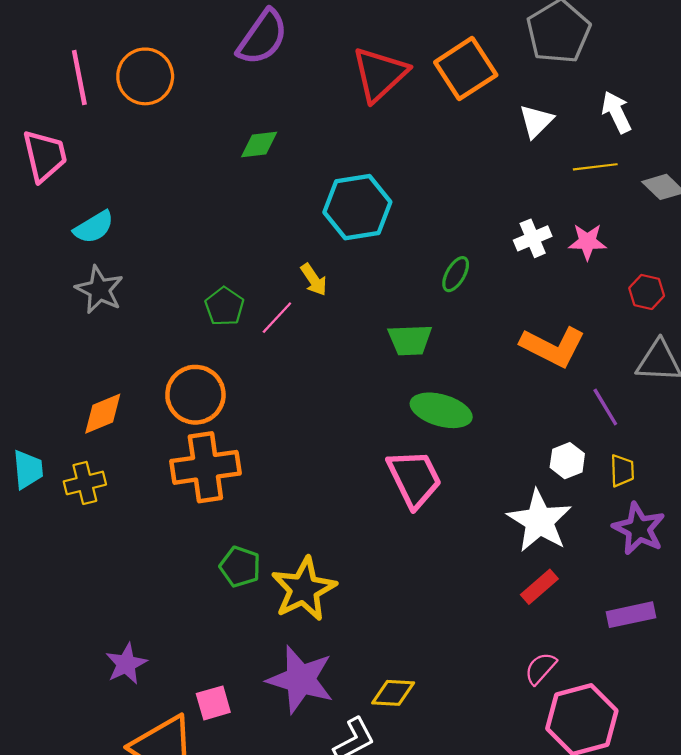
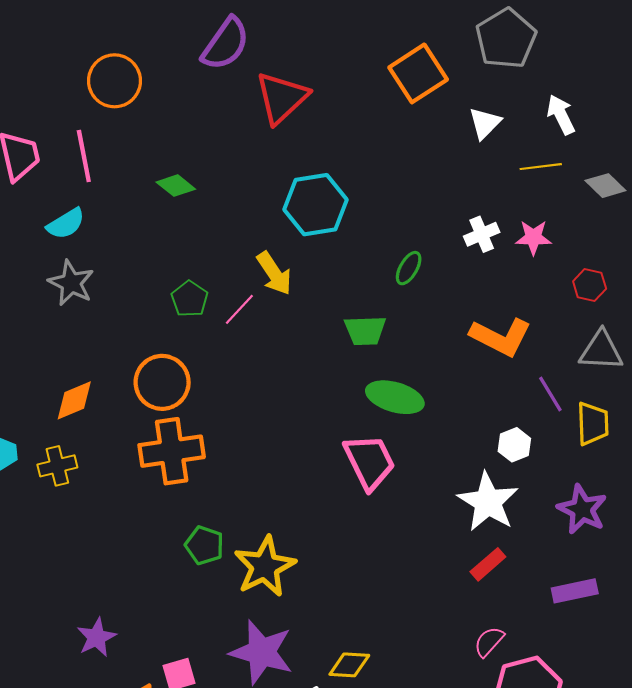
red triangle: (380, 74) -> (282, 98), moved
pink line: (79, 78) -> (84, 156), moved
green diamond: (259, 145) -> (176, 186), moved, turned 45
yellow arrow: (314, 280) -> (274, 273), size x1.4
yellow trapezoid: (622, 471) -> (593, 424), moved, size x1.4

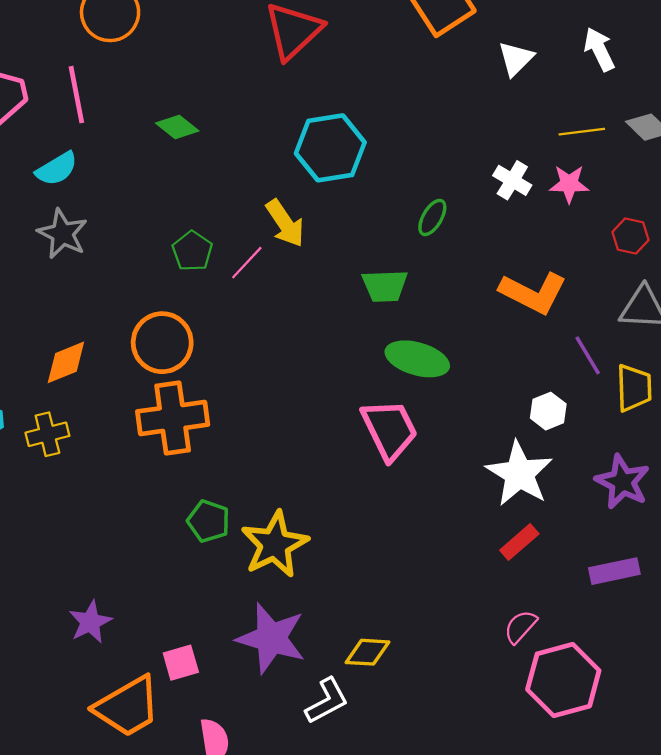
yellow line: (541, 167) -> (582, 132), moved
white cross: (482, 234) -> (512, 180), turned -36

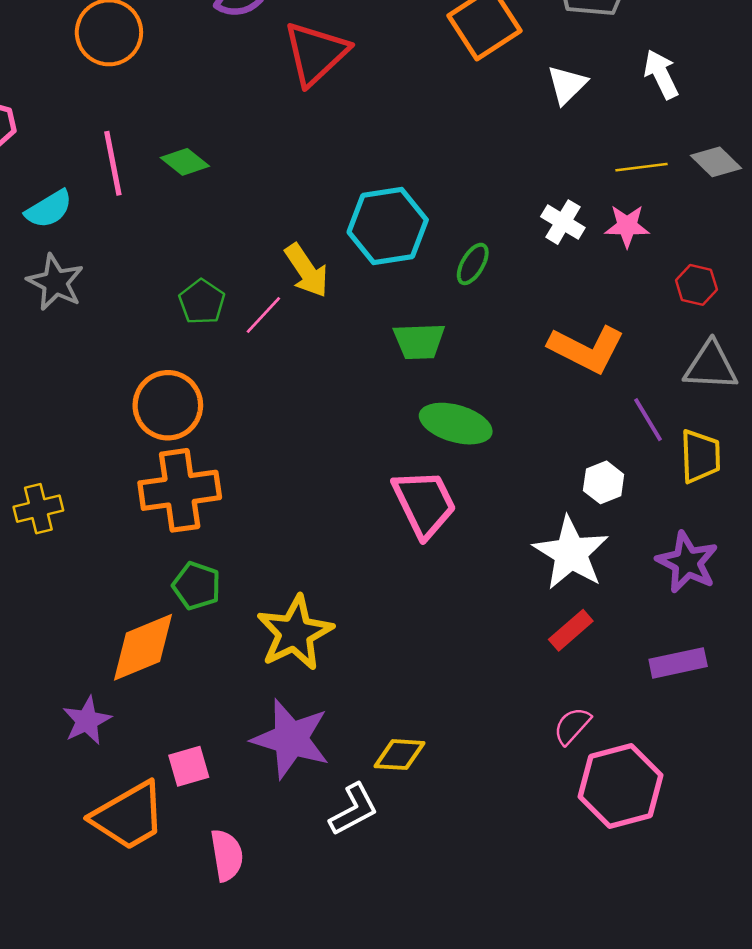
pink line: (76, 95) -> (113, 163), moved
cyan hexagon: (330, 148) -> (388, 226), moved
orange diamond: (66, 362) -> (143, 647), moved, size x1.4
green pentagon: (209, 521) -> (197, 586), moved

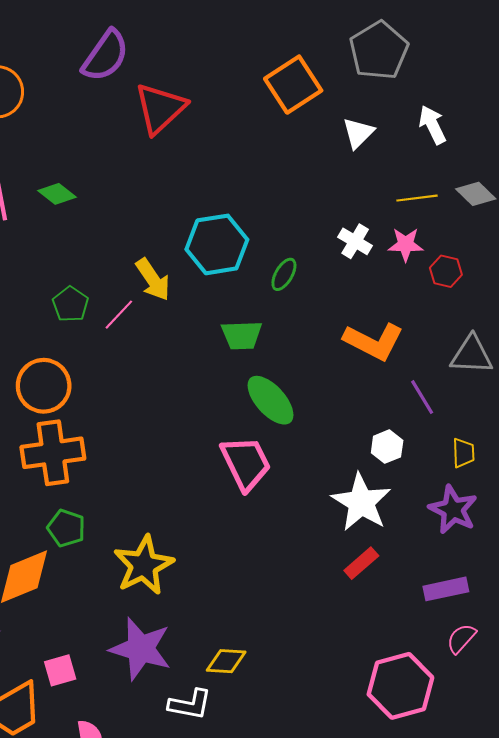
red hexagon: (696, 285) -> (446, 271), moved
green ellipse: (456, 424) -> (271, 400), turned 32
yellow trapezoid: (700, 456) -> (463, 453), moved, size x0.7
pink semicircle: (572, 726) -> (461, 638), moved
white L-shape: (354, 810) -> (190, 704), turned 39

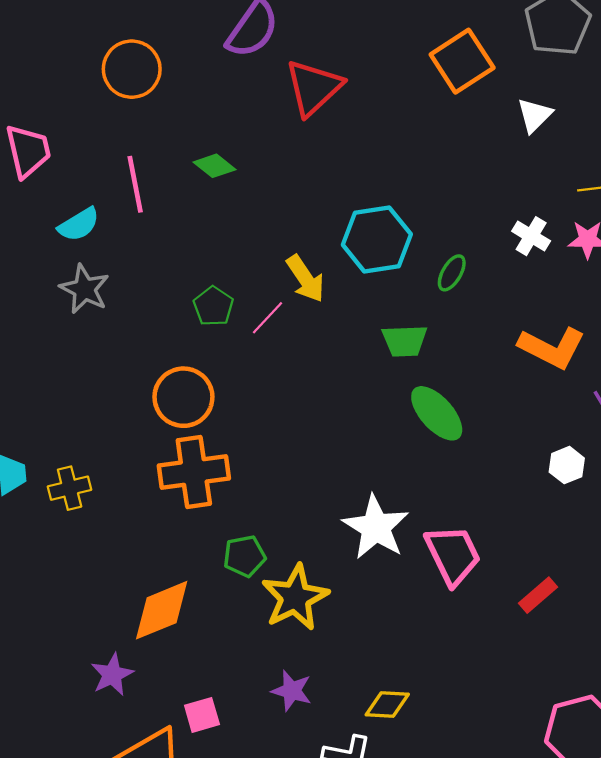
green diamond: (57, 194) -> (215, 166), moved
pink trapezoid: (246, 463) -> (453, 555), moved
white star: (361, 502) -> (376, 527), moved
green pentagon: (66, 528) -> (244, 556), moved, turned -30
purple star: (141, 649) -> (292, 691), size x0.6

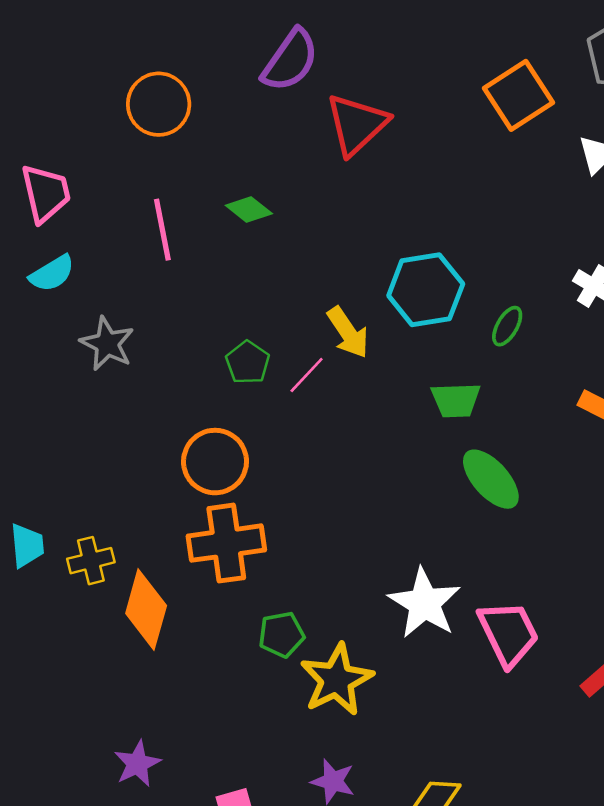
cyan semicircle: (79, 225) -> (52, 273), moved
orange diamond: (162, 610) -> (146, 609), moved, turned -52

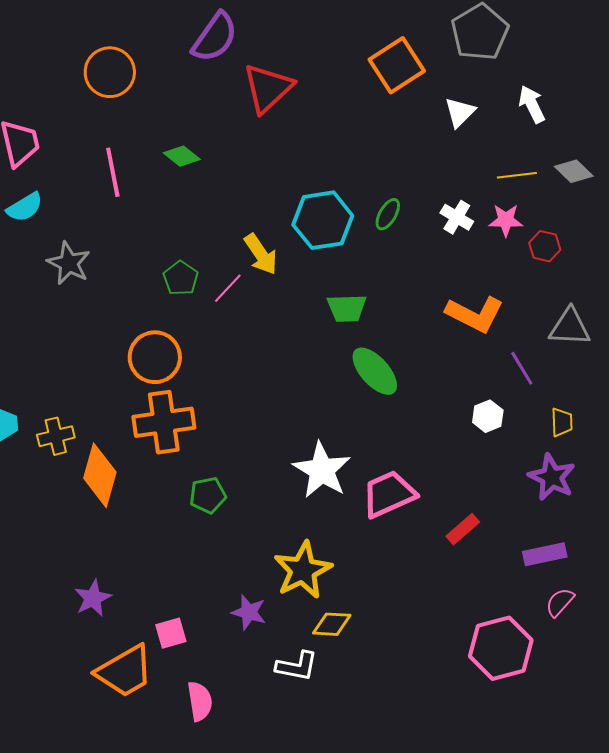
green ellipse: (507, 326) -> (388, 214), moved
pink trapezoid: (508, 633) -> (389, 494), turned -88
yellow star: (337, 680) -> (303, 570), moved

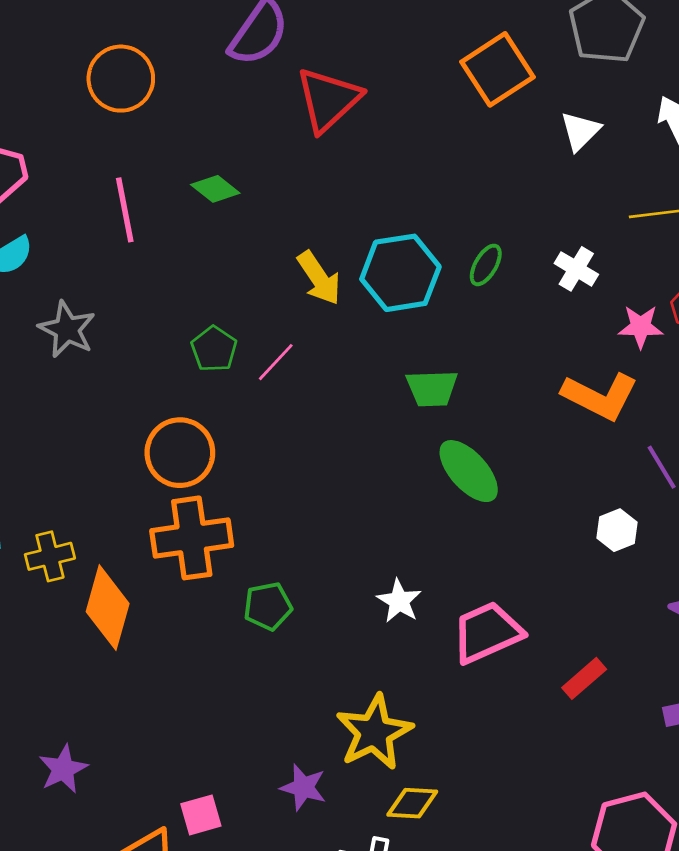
pink star: (506, 220) -> (641, 327), moved
yellow arrow: (261, 254) -> (319, 278), moved
white star: (322, 470) -> (399, 601), size x0.6
green pentagon: (208, 495) -> (268, 606), moved
purple star: (93, 598) -> (63, 769), moved

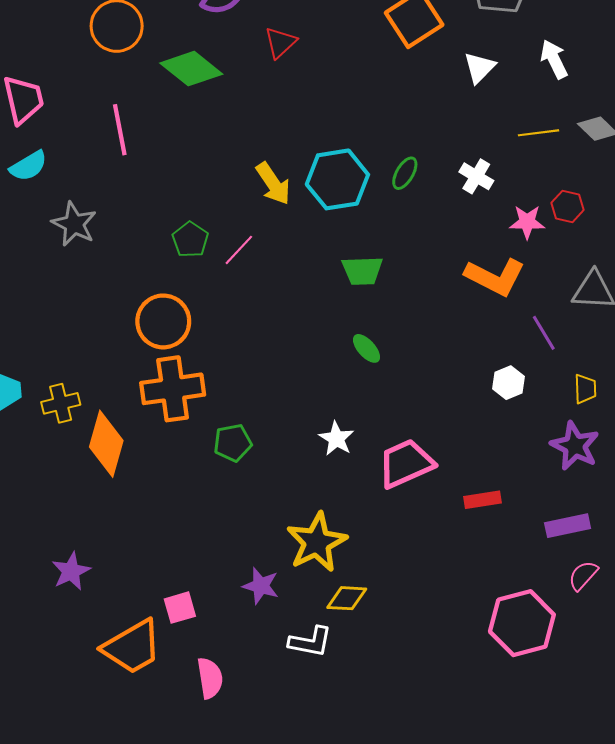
red triangle: (328, 100) -> (280, 43), size x0.6
green diamond: (215, 189) -> (191, 69), moved, size x1.6
green ellipse: (469, 471) -> (366, 348), moved, size x0.6
red rectangle: (584, 678) -> (483, 500), turned 32

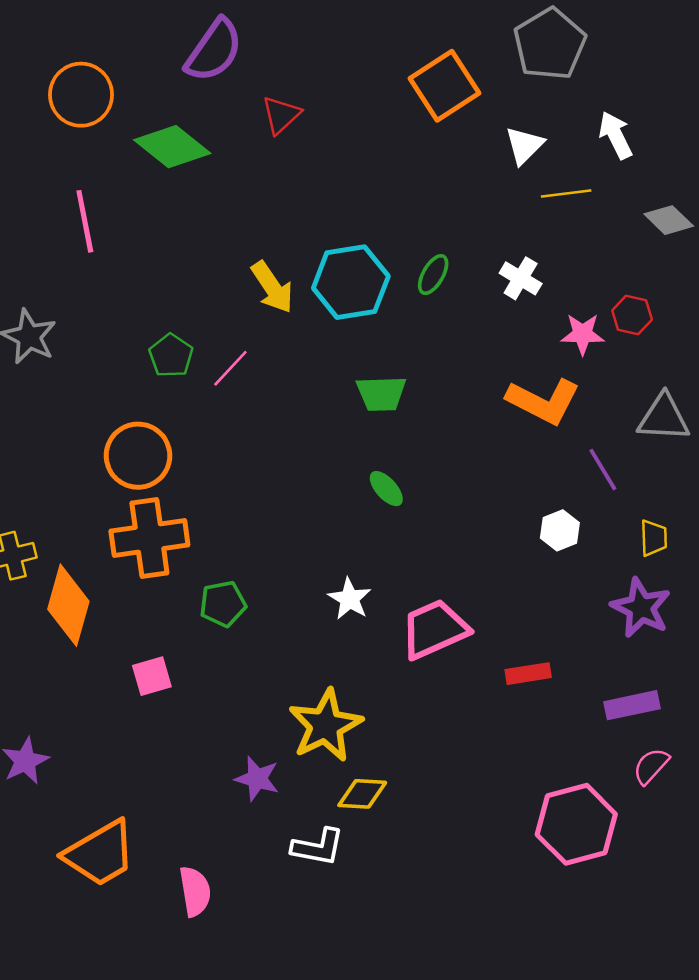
yellow line: (539, 133) -> (566, 193), moved
pink square: (180, 608) -> (152, 676), moved

